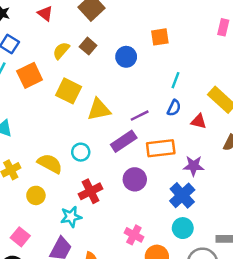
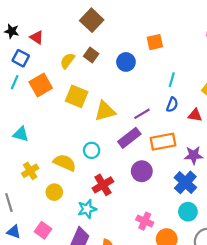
red triangle: (45, 13) -> (37, 37), moved

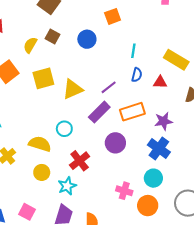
yellow square: (77, 96) -> (43, 78), turned -30
yellow circle: (54, 192) -> (42, 172), moved
cyan circle: (188, 212) -> (153, 178), moved

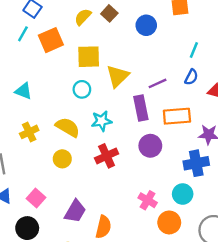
yellow triangle: (73, 89) -> (118, 76), turned -35
purple rectangle: (99, 112) -> (141, 108), turned -70
cyan circle: (64, 129) -> (82, 89), moved
blue cross: (159, 149) -> (196, 163), turned 30
cyan star: (67, 186) -> (102, 121), moved

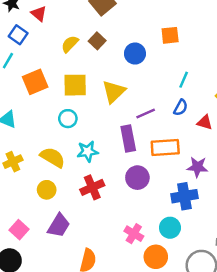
orange square: (51, 40) -> (35, 82), moved
yellow triangle: (118, 76) -> (114, 92), moved
purple trapezoid: (75, 211) -> (59, 225), moved

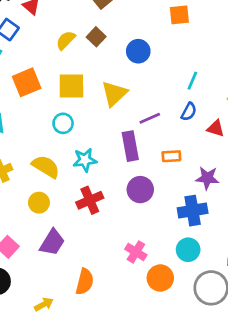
orange square: (170, 35) -> (179, 15), moved
orange rectangle: (165, 148) -> (171, 156), size x0.6
cyan circle: (170, 228) -> (188, 250), moved

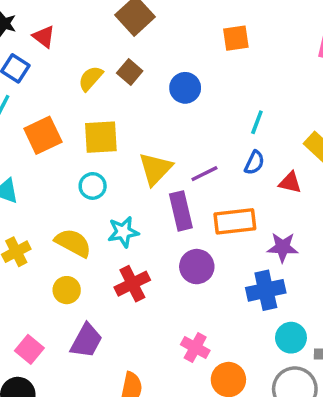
yellow triangle: (114, 94) -> (155, 169), moved
orange rectangle: (171, 156) -> (235, 221), size x1.6
cyan circle: (188, 250) -> (291, 338), moved

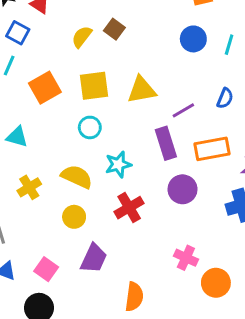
blue circle: (185, 88) -> (193, 39), moved
cyan line: (257, 122) -> (229, 45), moved
yellow triangle: (155, 169) -> (142, 90), moved, turned 40

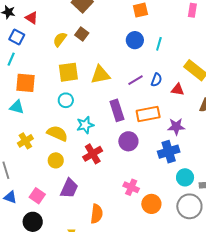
orange square: (45, 88) -> (26, 83), moved, turned 35
purple line: (183, 110) -> (135, 80), moved

